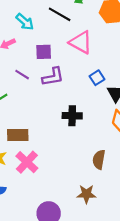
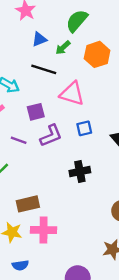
blue square: (97, 78) -> (84, 128), moved, turned 32
pink cross: (27, 162) -> (44, 230), turned -30

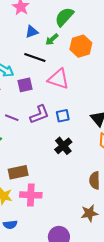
purple square: (36, 112) -> (25, 85), moved
blue square: (84, 128) -> (63, 116), moved
black cross: (80, 172) -> (63, 146), turned -30

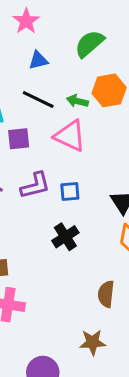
green arrow: (52, 39) -> (77, 101), moved, turned 48

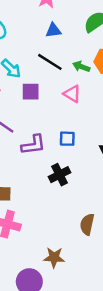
pink triangle: (70, 136) -> (72, 94), size x0.7
purple L-shape: (35, 185) -> (33, 145), moved
brown star: (93, 342) -> (54, 257), moved

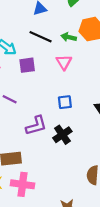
pink triangle: (72, 94) -> (64, 62), turned 35
purple L-shape: (33, 145) -> (36, 126), moved

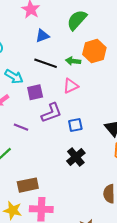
pink triangle: (64, 62) -> (71, 86), turned 42
purple L-shape: (36, 126) -> (51, 113), moved

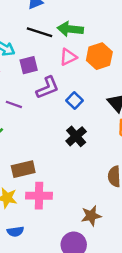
orange hexagon: (94, 51) -> (99, 56), moved
green arrow: (73, 61) -> (70, 29), size x1.5
blue square: (75, 125) -> (75, 101), turned -32

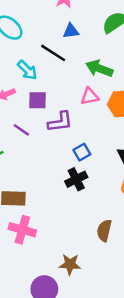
black line: (39, 32) -> (53, 53), moved
purple square: (29, 65) -> (38, 100), moved
blue square: (75, 101) -> (82, 152), moved

